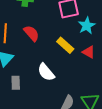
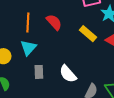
white semicircle: (46, 72) -> (68, 74), moved

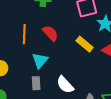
cyan triangle: (28, 48) -> (40, 60), moved

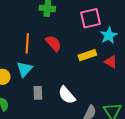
yellow rectangle: (85, 44) -> (87, 55), turned -60
cyan triangle: (40, 60) -> (24, 69), moved

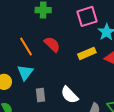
orange line: (27, 43) -> (26, 47), turned -30

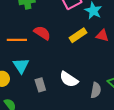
orange line: (26, 47) -> (17, 40), turned -48

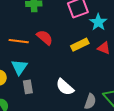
gray rectangle: (40, 85) -> (28, 87), moved

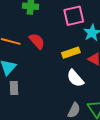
white semicircle: (65, 87) -> (75, 78), moved

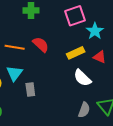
gray rectangle: (14, 88) -> (30, 89), moved

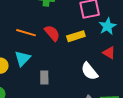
yellow rectangle: (76, 53) -> (76, 36), moved
gray rectangle: (30, 89) -> (44, 77), moved

